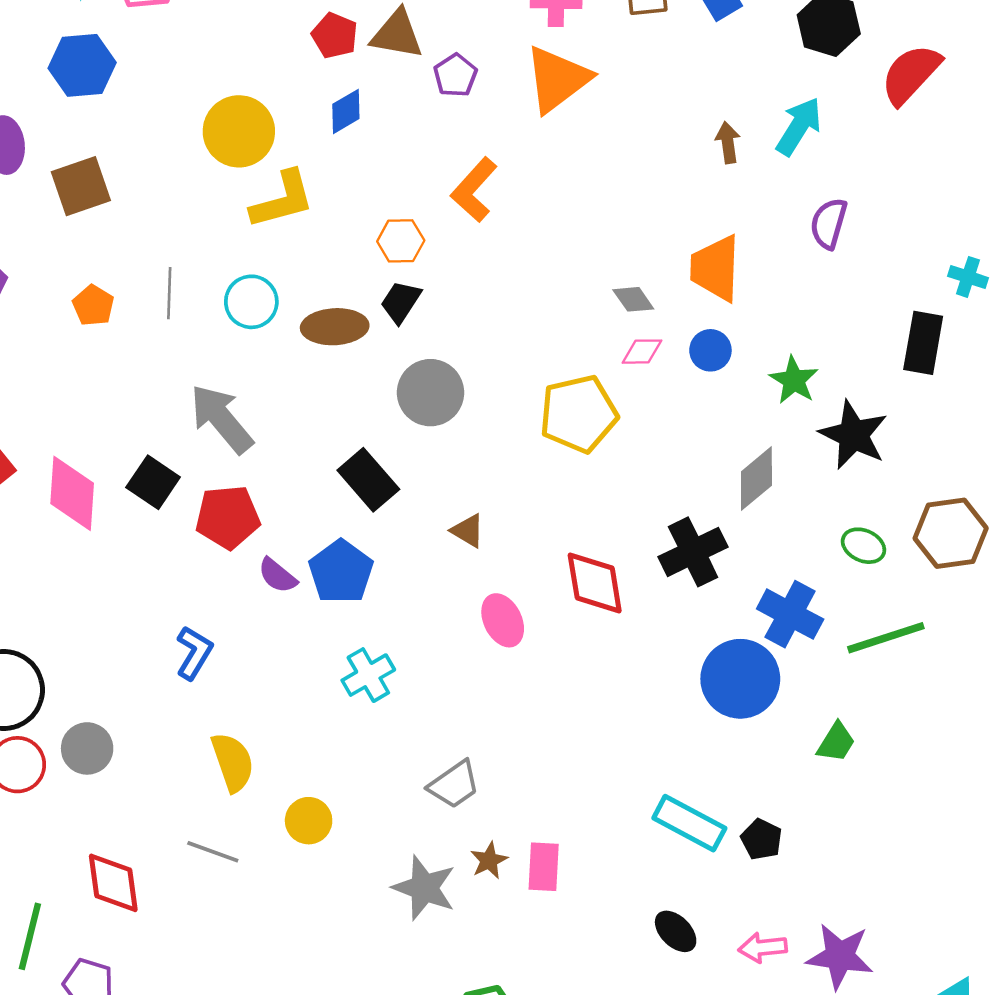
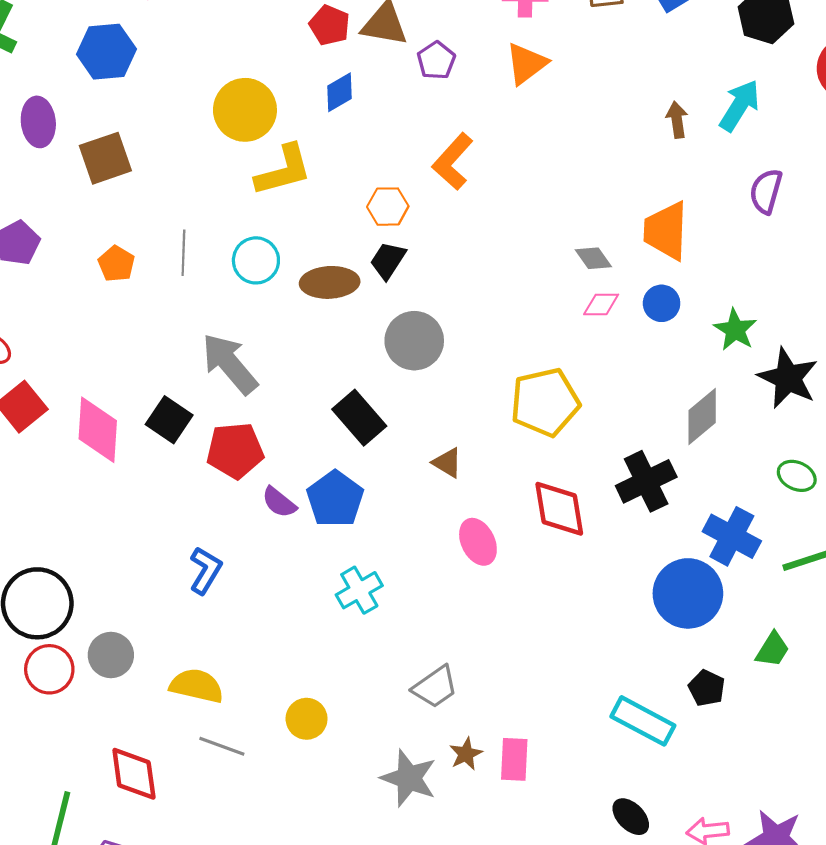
orange triangle: (557, 79) -> (526, 64), size x0.7
yellow pentagon: (579, 414) -> (545, 402), moved
yellow semicircle: (233, 762) -> (197, 686), moved, turned -58
black pentagon: (761, 839) -> (707, 688), moved

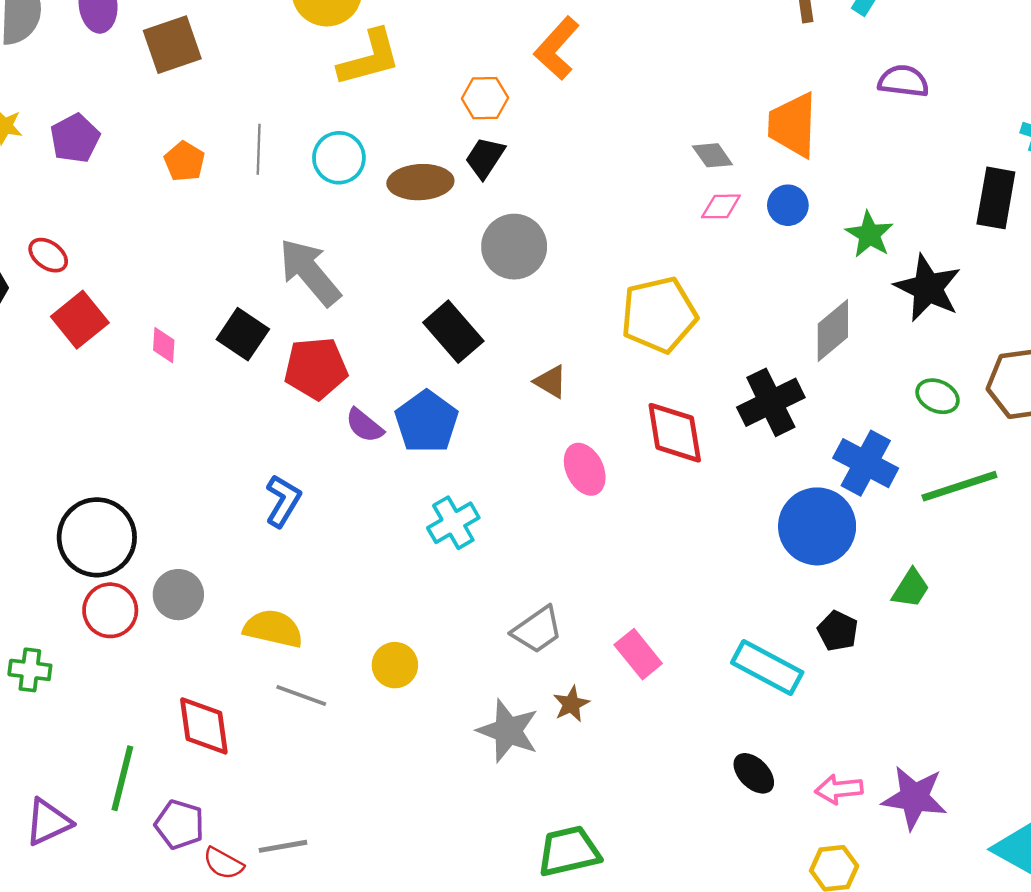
purple semicircle: (766, 191) -> (903, 81), turned 81
pink diamond: (98, 430) -> (164, 345), size x0.5
pink rectangle: (514, 759) -> (638, 654), moved, turned -42

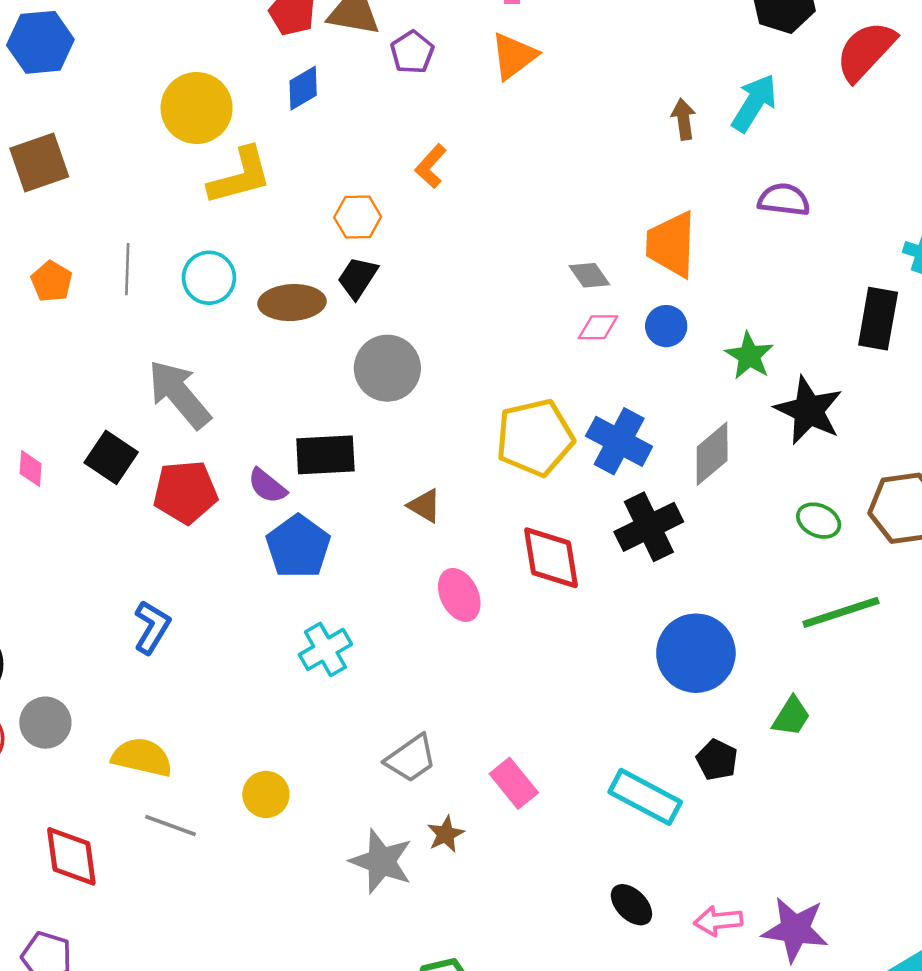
orange L-shape: (557, 48) -> (431, 166), size x0.7
black rectangle: (453, 332) -> (325, 455), turned -52
purple semicircle: (364, 425) -> (267, 486), moved
blue cross: (866, 463) -> (619, 441), moved

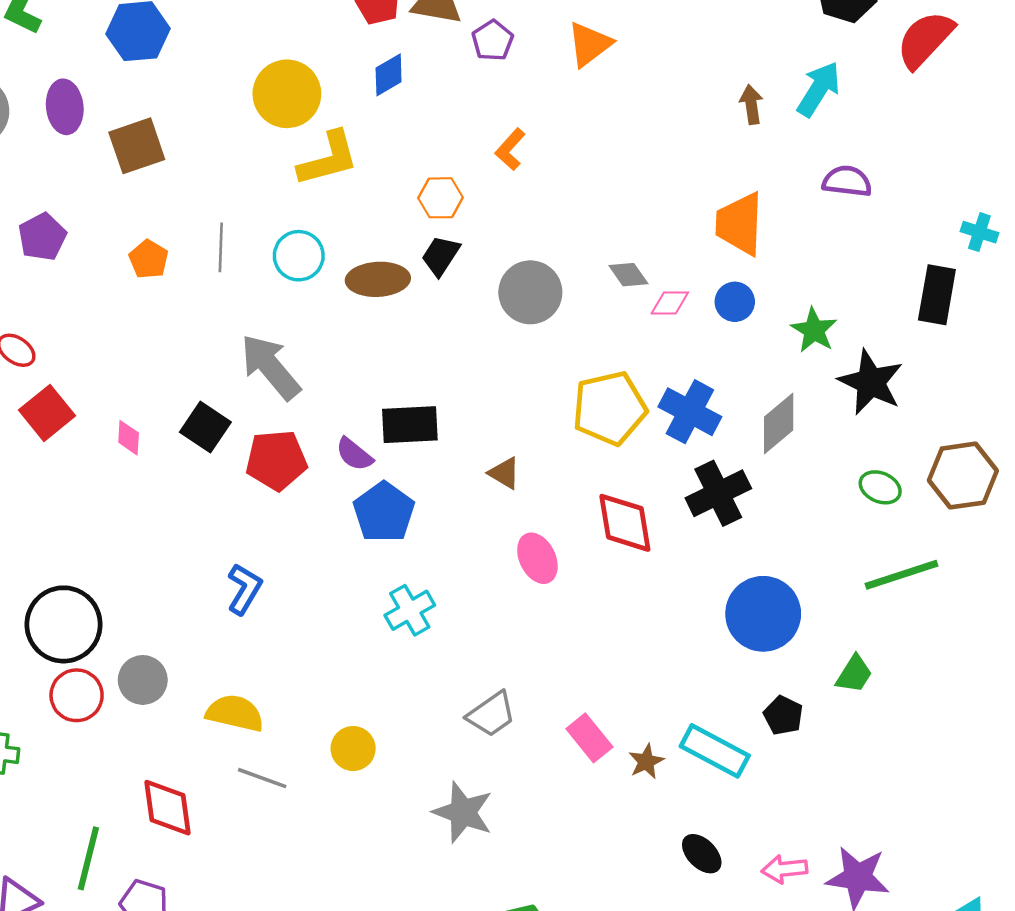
gray diamond: (589, 275) -> (628, 275), moved
gray circle: (387, 368) -> (530, 292), moved
brown star: (446, 834) -> (646, 762), moved

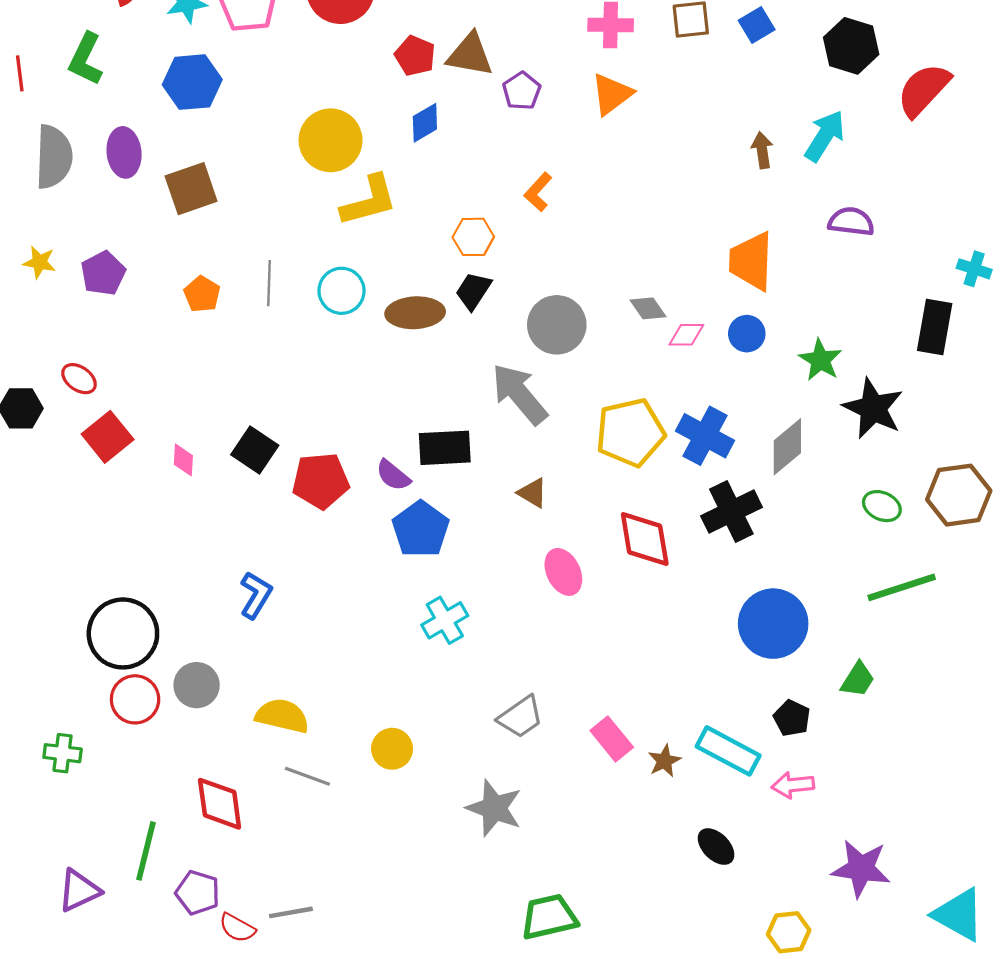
gray arrow: (270, 367) -> (519, 394), moved
blue L-shape: (244, 589) -> (256, 595), moved
pink arrow: (784, 869) -> (793, 785), moved

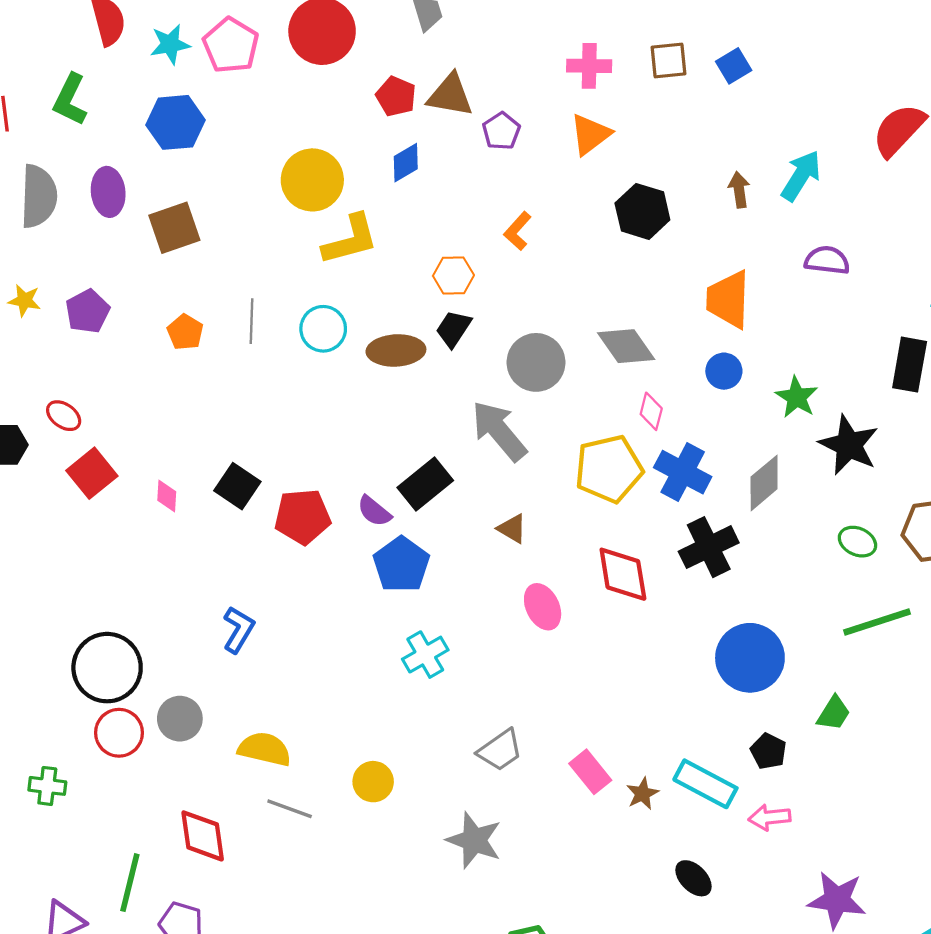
black hexagon: (851, 46) -> (642, 211), moved
gray diamond: (648, 308) -> (626, 346), size x1.6
pink diamond: (686, 335) -> (651, 411), moved, turned -75
black rectangle: (445, 448) -> (425, 484), turned -36

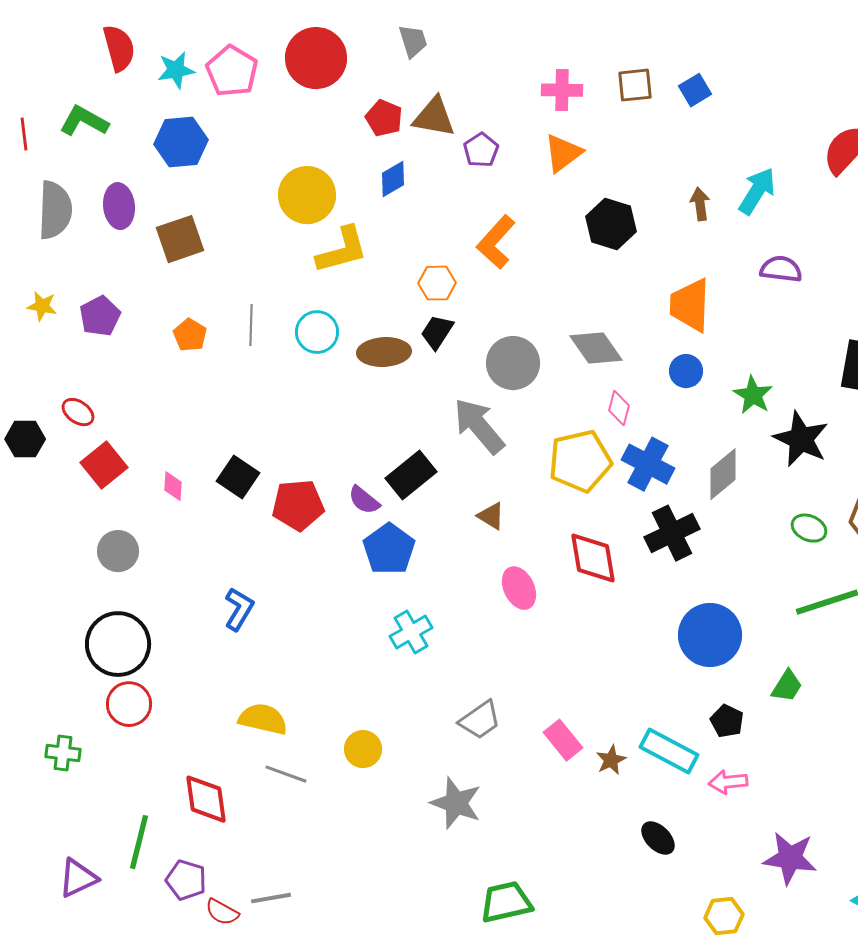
green L-shape: (70, 100) -> (84, 121), turned 93
orange L-shape: (518, 231) -> (496, 242), size x1.5
gray circle: (180, 719) -> (118, 551), moved

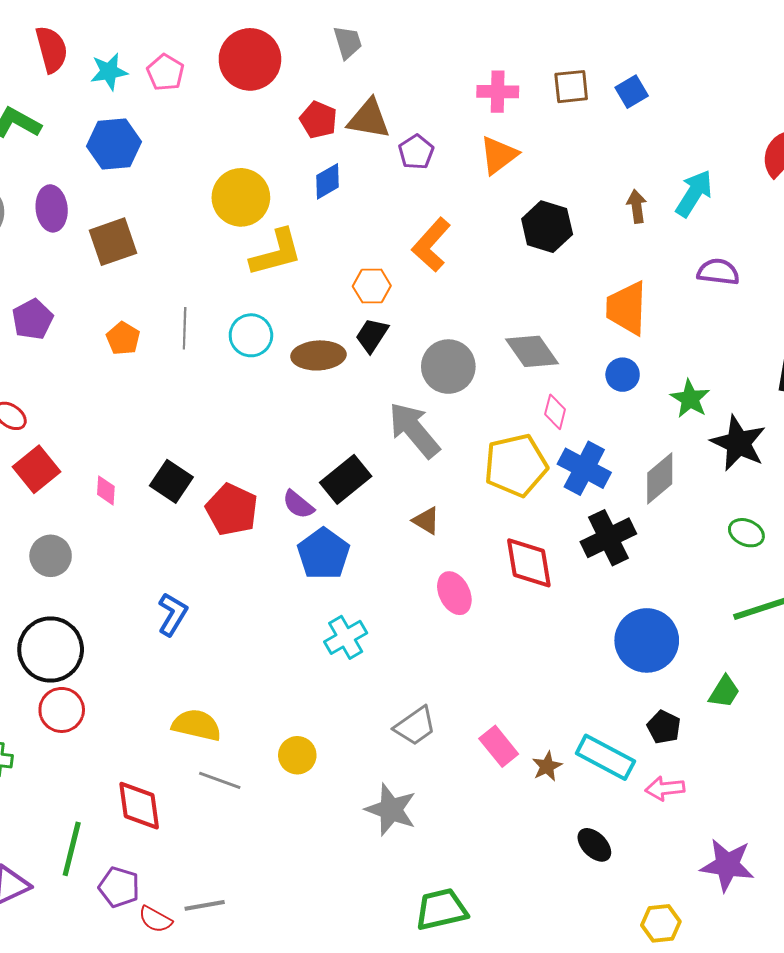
pink pentagon: (232, 71) -> (165, 73), size x0.7
red pentagon: (298, 505) -> (232, 510), turned 30

